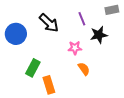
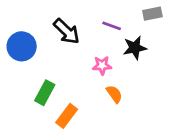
purple line: (82, 19) -> (112, 26), turned -48
orange rectangle: (49, 85) -> (67, 116), turned 54

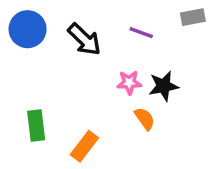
blue circle: (22, 46) -> (28, 29), moved
black star: (135, 48) -> (164, 86), moved
green rectangle: (45, 93) -> (36, 126), moved, turned -35

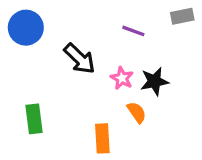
black arrow: (84, 39) -> (80, 59), moved
pink star: (129, 83) -> (122, 78), turned 30
orange rectangle: (84, 146) -> (102, 138), moved, turned -40

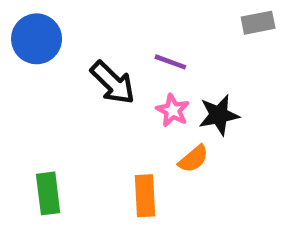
purple line: (133, 31) -> (170, 62), moved
orange semicircle: (137, 112) -> (193, 159), turned 85
green rectangle: (34, 119) -> (48, 193), moved

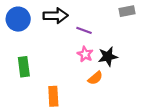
black arrow: (113, 83) -> (56, 16), moved, turned -45
green rectangle: (48, 193) -> (24, 67), moved
orange rectangle: (145, 196) -> (53, 96), moved

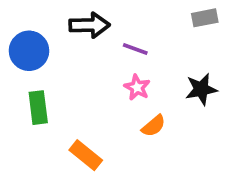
blue circle: (18, 19) -> (29, 51), moved
black star: (108, 56) -> (201, 89), moved
orange rectangle: (53, 96) -> (86, 155), turned -48

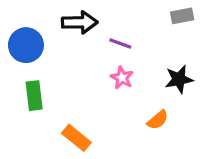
orange semicircle: (154, 126) -> (158, 120), moved

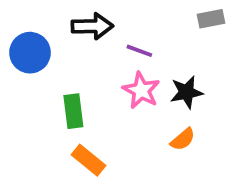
pink star: (122, 78) -> (141, 90), size x1.4
black star: (179, 79) -> (186, 92), moved
green rectangle: (34, 96) -> (73, 111), moved

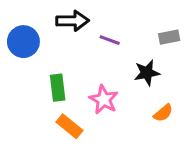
gray rectangle: (211, 19) -> (169, 37), moved
pink star: (141, 90) -> (104, 100), moved
orange semicircle: (183, 139) -> (163, 113), moved

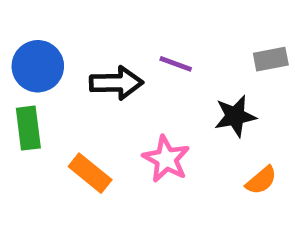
black arrow: (72, 21) -> (116, 83), moved
green rectangle: (58, 88) -> (28, 128), moved
orange rectangle: (69, 126) -> (90, 173), moved

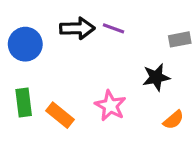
purple line: (176, 64) -> (114, 28), moved
black arrow: (116, 83) -> (77, 28), moved
green rectangle: (28, 128) -> (24, 103), moved

